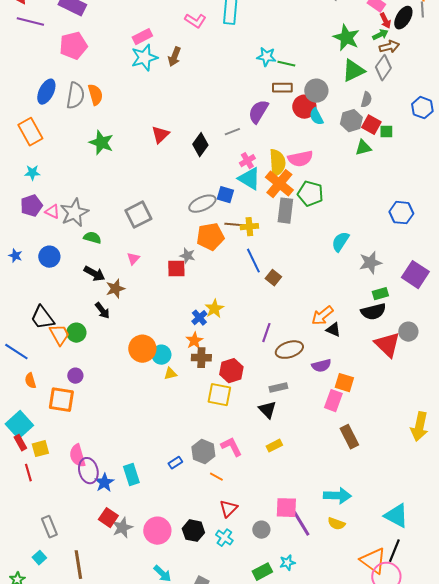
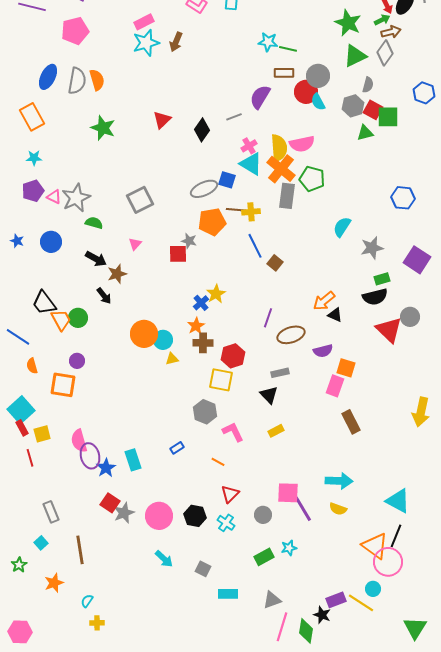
green square: (386, 132) -> (388, 117), size x1.6
gray hexagon: (203, 452) -> (205, 412), moved

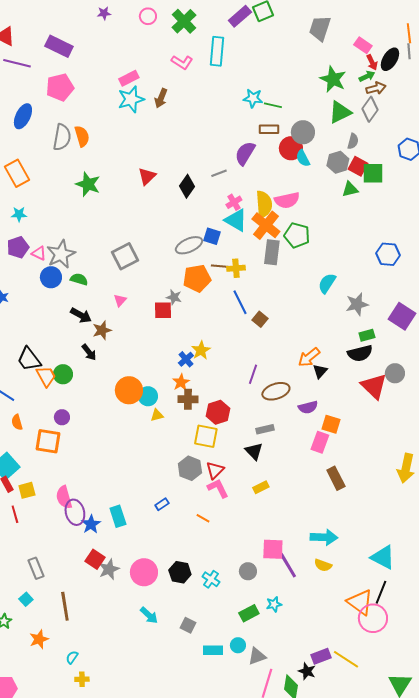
blue ellipse: (48, 77) -> (23, 116), moved
blue circle: (51, 242) -> (51, 277), moved
black triangle: (335, 315) -> (320, 371), turned 49
red triangle: (230, 494) -> (215, 470), moved
cyan circle: (373, 589) -> (238, 645), moved

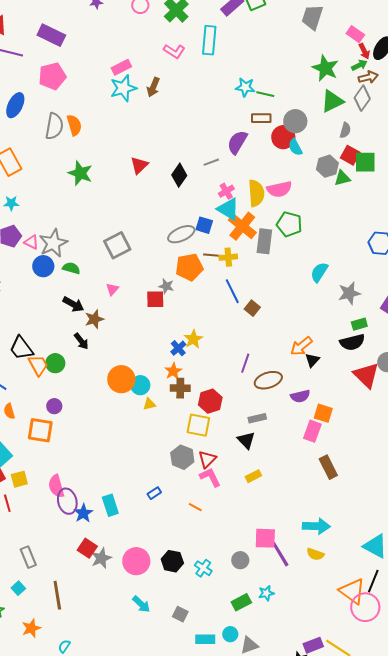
gray hexagon: (338, 162) -> (327, 166), moved
orange cross: (266, 225) -> (242, 226), moved

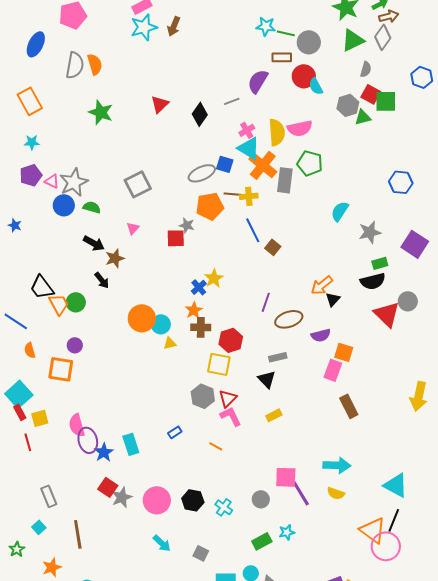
gray circle: (295, 121) -> (309, 42), moved

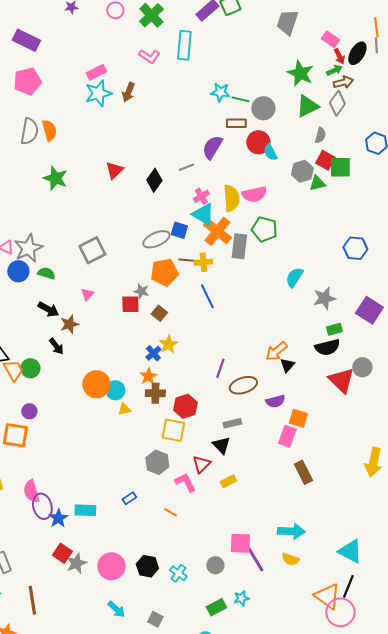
brown square: (273, 247) -> (159, 313), moved
red triangle: (228, 398) -> (201, 464), moved
cyan rectangle: (131, 444) -> (85, 510), turned -70

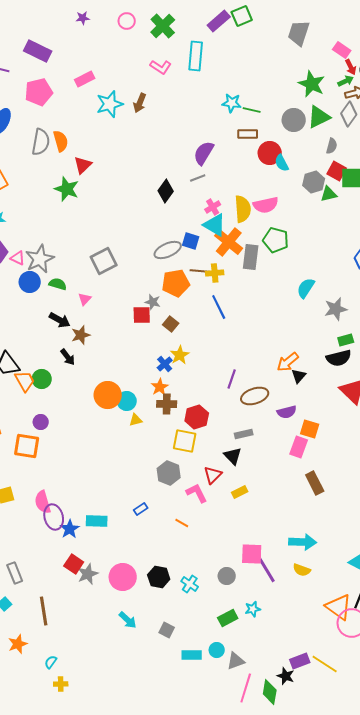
pink rectangle: (96, 72) -> (85, 79), moved
gray circle: (263, 108) -> (294, 120), moved
purple semicircle: (212, 147) -> (204, 153), moved
red triangle: (114, 170) -> (83, 165), moved
pink triangle: (87, 294) -> (85, 299), moved

